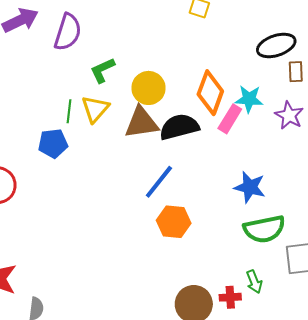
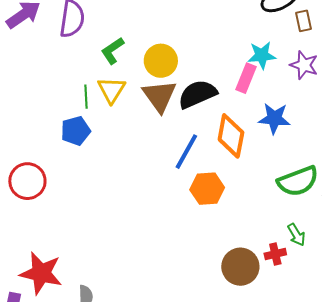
orange diamond: (210, 93) -> (231, 136), moved
brown triangle: (141, 123) -> (159, 96), turned -48
blue star: (250, 187) -> (274, 118), moved

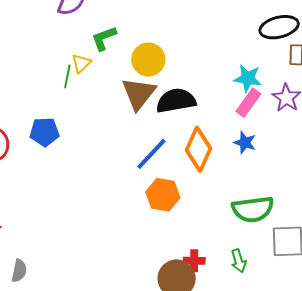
pink rectangle: (246, 78) -> (248, 103), moved
yellow triangle: (112, 90) -> (81, 63), moved, size x0.7
blue star: (274, 118) -> (245, 143), size x0.7
blue pentagon: (76, 131) -> (44, 132), moved
red cross: (275, 254) -> (194, 261), moved

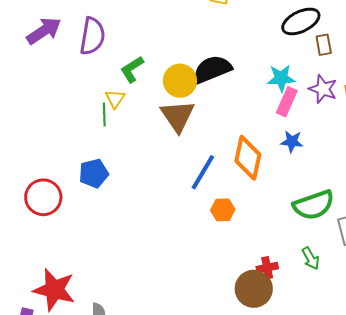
black semicircle: (176, 101) -> (212, 69), moved
orange hexagon: (163, 195) -> (223, 210), size x0.7

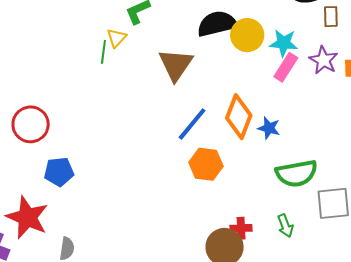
yellow circle: (180, 81) -> (247, 35), moved
blue star: (292, 141) -> (269, 128), moved
blue pentagon: (94, 173) -> (59, 172), moved
orange hexagon: (223, 210) -> (206, 164), size x1.4

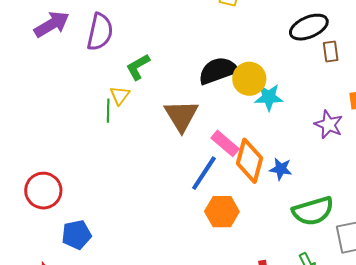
cyan star: (284, 43) -> (269, 97), moved
purple star: (323, 60) -> (329, 125), moved
pink rectangle: (286, 67) -> (225, 143), moved, turned -76

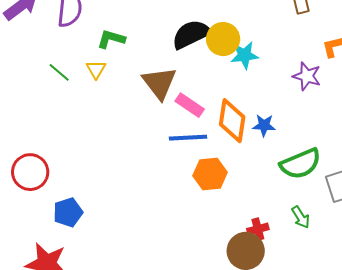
green L-shape: (138, 67) -> (111, 39), turned 52
green line: (108, 111) -> (59, 72), moved, turned -45
pink rectangle: (225, 143) -> (190, 105), moved
blue line: (204, 173) -> (188, 138), turned 60

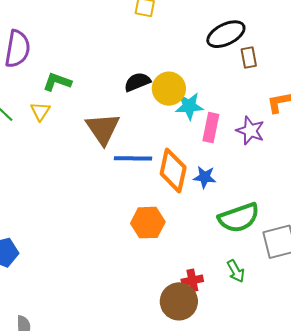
black semicircle: (191, 34) -> (137, 82), size x0.7
pink rectangle: (190, 105) -> (211, 128), moved, turned 64
blue line: (188, 138) -> (133, 158), moved

